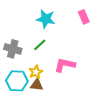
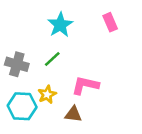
cyan star: (46, 19) -> (60, 25), turned 30
brown triangle: (37, 85) -> (73, 114), moved

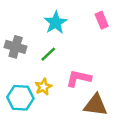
gray cross: (17, 64) -> (16, 47), moved
brown triangle: (73, 114) -> (96, 105), moved, size x1.5

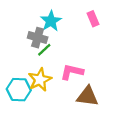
gray cross: (16, 47) -> (38, 38), moved
yellow star: (43, 87) -> (40, 80), size x1.5

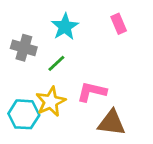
gray cross: (38, 38) -> (24, 48), moved

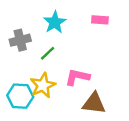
pink rectangle: (119, 24) -> (100, 20), turned -63
gray cross: (24, 48) -> (20, 40), turned -30

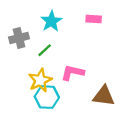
cyan hexagon: (20, 96) -> (47, 97), moved
brown triangle: (94, 103) -> (104, 96), moved

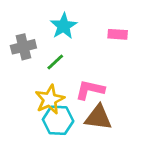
pink rectangle: (94, 19) -> (118, 34), moved
brown triangle: (104, 96) -> (98, 117), moved

